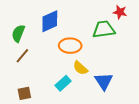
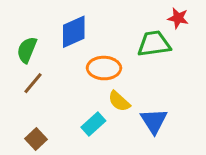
brown square: (24, 93) -> (36, 139), turned -32

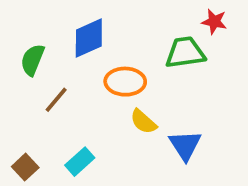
brown line: (33, 83) -> (56, 100), moved
cyan rectangle: (93, 124) -> (80, 162), moved
brown square: (36, 139) -> (25, 167), moved

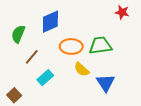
green trapezoid: (185, 53) -> (100, 45), moved
cyan rectangle: (80, 162) -> (45, 78), moved

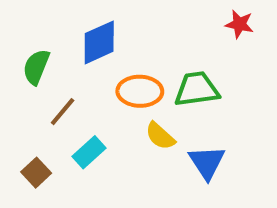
brown square: (14, 95) -> (36, 173), moved

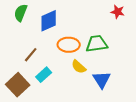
green semicircle: (36, 67) -> (21, 13), moved
brown square: (36, 173) -> (18, 85), size x1.6

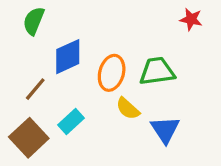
blue diamond: (49, 21) -> (68, 57), moved
orange ellipse: (69, 45) -> (112, 73), turned -75
brown line: (31, 55) -> (35, 89), moved

